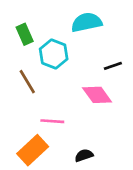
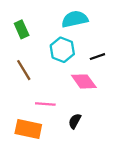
cyan hexagon: (54, 54) -> (62, 50), moved
orange rectangle: (33, 150) -> (28, 129), turned 55
black semicircle: (84, 155) -> (75, 121), moved, turned -42

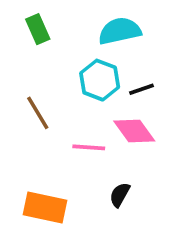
green rectangle: (22, 29) -> (38, 29), moved
black line: (97, 57) -> (142, 89), moved
pink line: (45, 104) -> (89, 147), moved

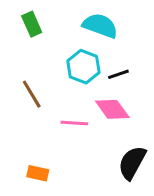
cyan semicircle: (120, 31) -> (100, 26), turned 32
black semicircle: (120, 195) -> (132, 163), moved, size x1.6
orange rectangle: (45, 207) -> (38, 173), size x0.6

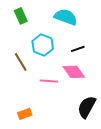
cyan hexagon: (83, 67) -> (43, 45), moved
orange rectangle: (38, 173) -> (25, 114), turned -32

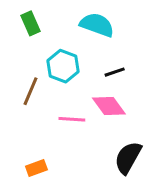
brown line: (21, 62) -> (31, 91), turned 54

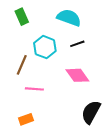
black line: (115, 72) -> (77, 44), moved
pink line: (72, 119) -> (34, 89), moved

